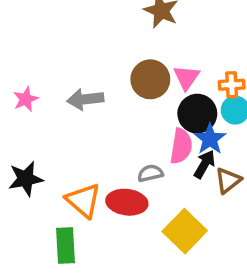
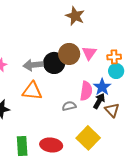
black circle: (197, 114) -> (54, 63), moved
brown triangle: (228, 181) -> (112, 110), turned -35
orange triangle: (84, 200) -> (32, 91), moved, turned -35
red ellipse: (127, 202) -> (51, 145), moved

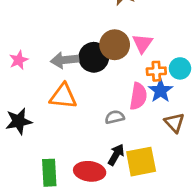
orange cross: (114, 57) -> (156, 71), moved
black arrow: (99, 101) -> (116, 155), moved
yellow square: (88, 138) -> (141, 162), turned 35

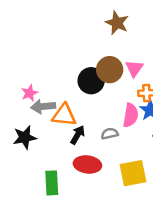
pink star: (19, 60) -> (30, 93), moved
gray arrow: (65, 60) -> (43, 107), moved
black arrow: (116, 155) -> (78, 135), moved
red ellipse: (90, 171) -> (87, 164), moved

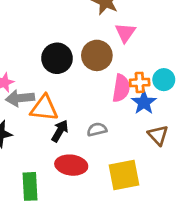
pink triangle: (134, 68) -> (125, 33), moved
black circle: (91, 81) -> (57, 58), moved
pink semicircle: (131, 115) -> (121, 88), moved

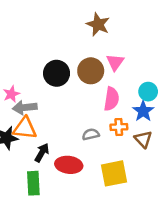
pink triangle: (125, 33) -> (115, 62), moved
orange cross: (140, 82) -> (119, 127), moved
blue star: (144, 102) -> (143, 111), moved
orange triangle: (44, 108) -> (25, 128), moved
black arrow: (60, 131) -> (42, 153), moved

